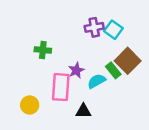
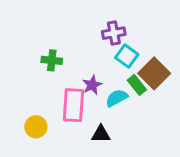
cyan square: (113, 30) -> (127, 56), moved

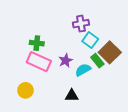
pink rectangle: (73, 105) -> (39, 62), moved, turned -70

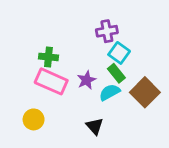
brown square: (110, 52) -> (145, 92), moved
green rectangle: (97, 61) -> (116, 73), moved
black triangle: (72, 96) -> (95, 126), turned 48

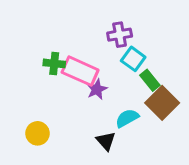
green rectangle: (116, 73) -> (150, 80), moved
pink rectangle: (51, 81) -> (80, 71), moved
cyan semicircle: (110, 92) -> (127, 118), moved

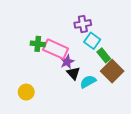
black triangle: (106, 141) -> (73, 73), moved

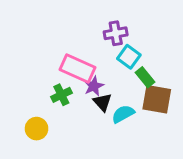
green cross: (38, 44) -> (61, 95), moved, turned -32
brown square: (112, 71) -> (157, 99), turned -35

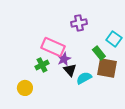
cyan square: (129, 57) -> (114, 39), moved

